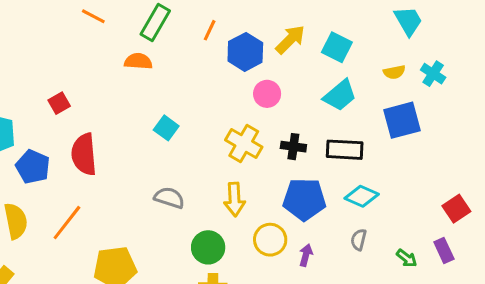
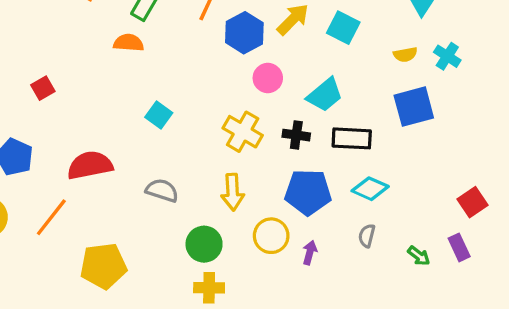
cyan trapezoid: (340, 95) -> (325, 95), moved
red semicircle: (84, 154) -> (90, 165), moved, turned 84

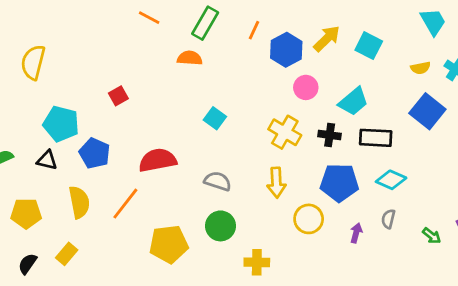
blue square: (414, 107) -> (427, 111), turned -36
green circle: (204, 244) -> (220, 226), moved
purple arrow: (310, 253) -> (356, 233), moved

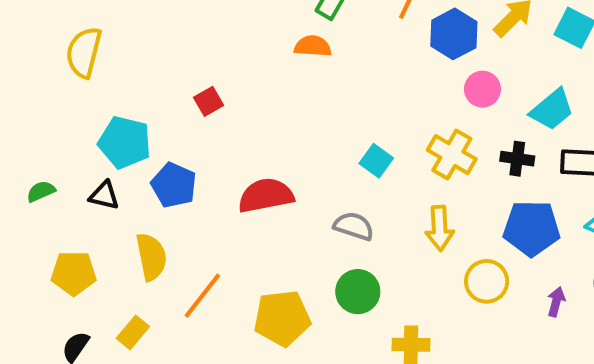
cyan square: (215, 118) -> (376, 161), moved
orange line: (125, 204) -> (202, 296), moved

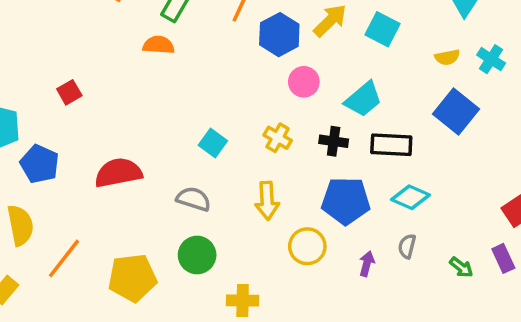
yellow cross: (452, 155) -> (278, 138), size x0.7

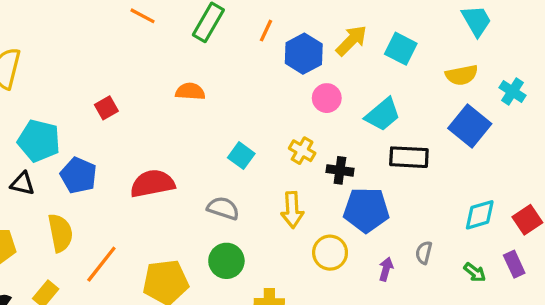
orange semicircle: (159, 45) -> (190, 91), moved
yellow semicircle: (447, 57) -> (462, 75), size x1.4
cyan cross: (491, 59) -> (513, 91), moved
black cross: (334, 141) -> (340, 170), moved
cyan diamond: (411, 197) -> (480, 215), moved, turned -40

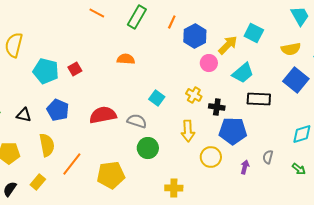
yellow arrow: (351, 40) -> (228, 45), moved
cyan pentagon: (39, 141) -> (46, 71), moved
gray semicircle: (223, 208) -> (137, 121), moved
green circle: (226, 261) -> (148, 148), moved

